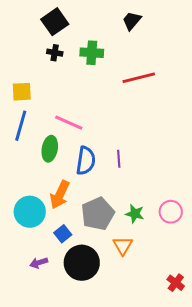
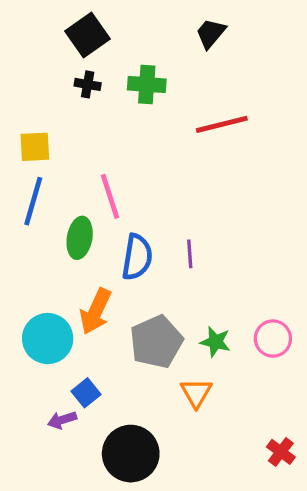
pink line: (69, 123) -> (110, 196), turned 48
blue square: (63, 234) -> (86, 393), moved
black circle: (82, 263) -> (131, 454), moved

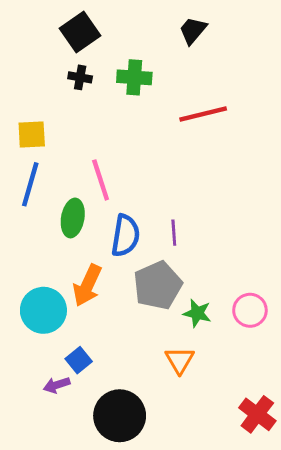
gray pentagon: (156, 342) -> (158, 285), moved
red cross: (281, 452) -> (257, 414), size x1.4

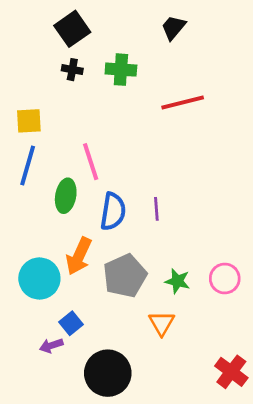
gray pentagon: (158, 285) -> (125, 276), moved

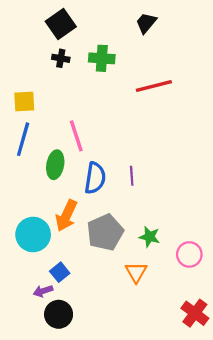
pink circle: (225, 279) -> (189, 254), moved
black circle: (108, 373) -> (59, 314), moved, size x0.7

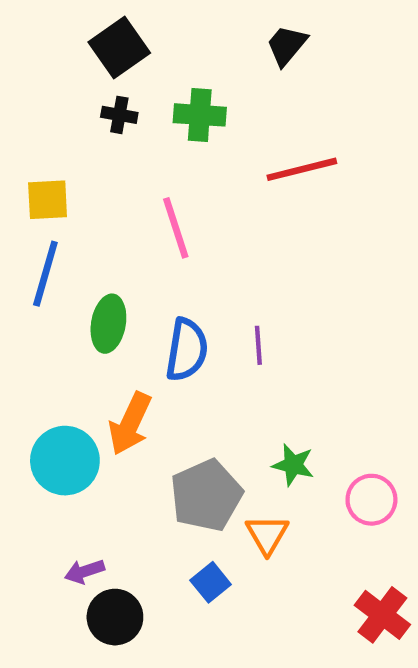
pink line: (76, 136) -> (176, 228), moved
gray pentagon: (105, 232) -> (206, 495), moved
blue square: (60, 272) -> (211, 582), moved

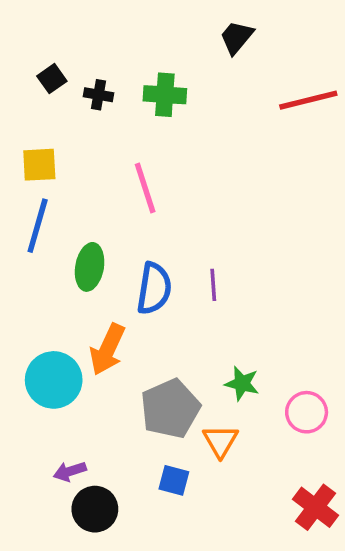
black square: (119, 48) -> (52, 79), moved, size x0.6
red line: (302, 169) -> (308, 100), moved
blue square: (211, 582) -> (174, 480), turned -36

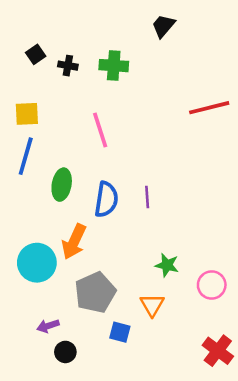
red line: (308, 100) -> (209, 108), moved
gray pentagon: (170, 409) -> (95, 292), moved
black circle: (95, 509) -> (65, 352), size x0.7

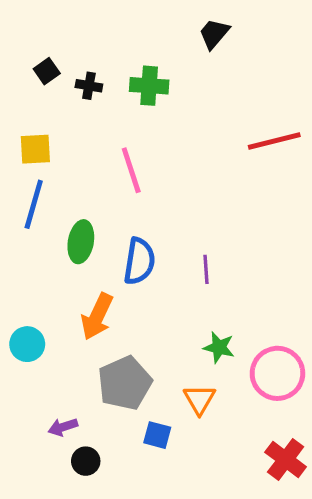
purple line: (147, 197) -> (206, 269), moved
cyan circle: (37, 263) -> (27, 344), moved, size x0.7
pink circle: (212, 285) -> (277, 373), size x1.4

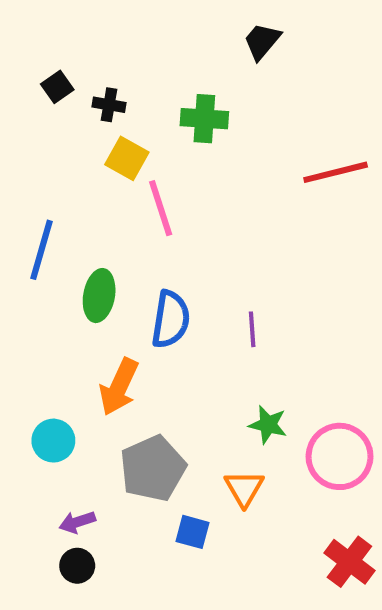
green cross: (149, 86) -> (204, 119), moved
yellow square: (35, 149) -> (127, 158), moved, turned 32
cyan circle: (27, 344) -> (53, 441), moved
black circle: (86, 461) -> (77, 566), moved

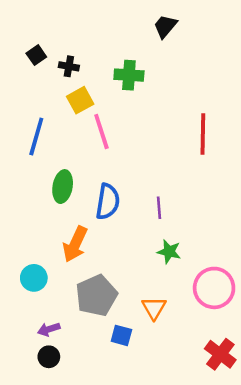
yellow square: (127, 158) -> (80, 100), turned 32
red line: (336, 172) -> (203, 134), moved, turned -75
blue line: (41, 250) -> (36, 136), moved
green star: (268, 425) -> (169, 252), moved

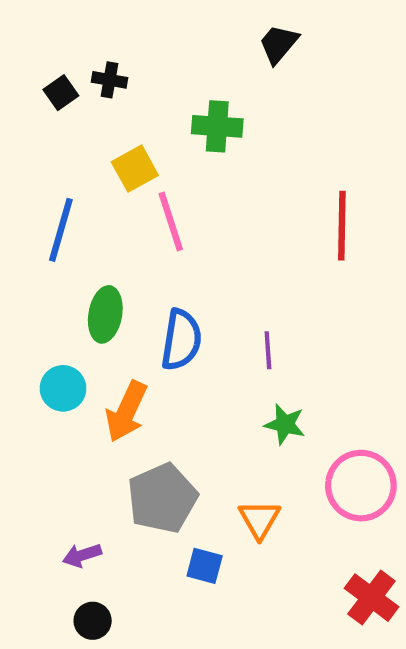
black cross: (69, 66) -> (109, 80), moved
cyan circle: (34, 278) -> (63, 388), moved
black circle: (49, 357) -> (93, 621), moved

